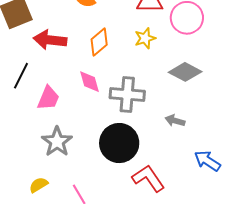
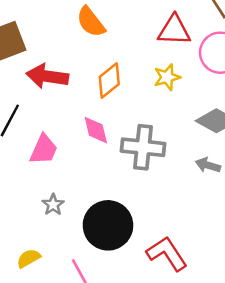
gray arrow: (175, 121) -> (208, 165), moved
gray star: (57, 142) -> (53, 205), size x0.6
black circle: (119, 143) -> (108, 225), moved

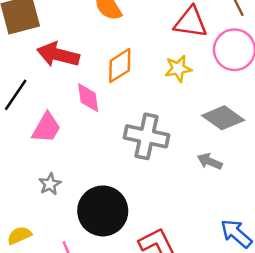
pink diamond: (96, 130) -> (88, 98), moved

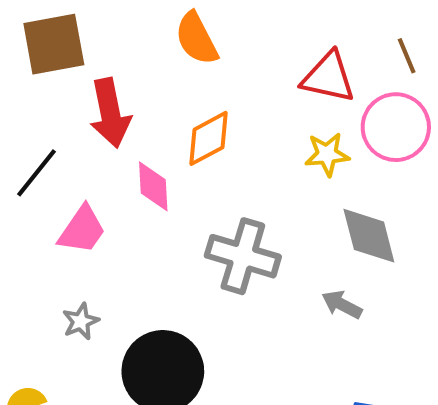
red arrow: (58, 55) -> (110, 113), turned -120
yellow star: (178, 69) -> (327, 154), moved
gray diamond: (223, 118) -> (369, 236), turned 36

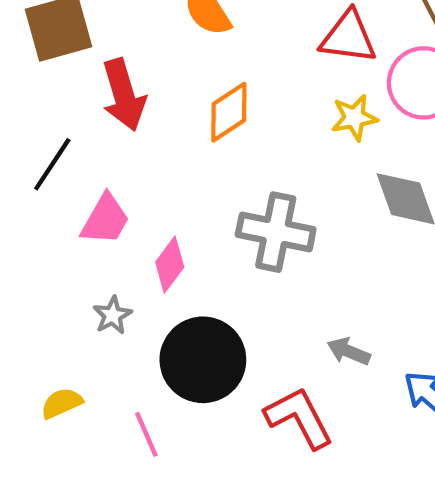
pink diamond: (153, 186) -> (170, 265), moved, turned 45
gray arrow: (342, 305) -> (349, 351), moved

